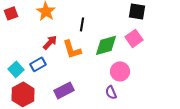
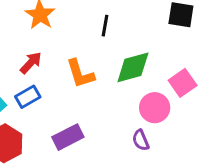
black line: (82, 24) -> (105, 26), moved
pink square: (134, 38) -> (183, 83), moved
red arrow: (50, 42) -> (31, 63), moved

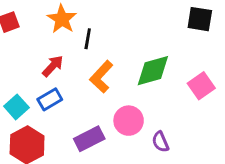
black line: (105, 26) -> (88, 39), moved
orange L-shape: (80, 74) -> (101, 77), turned 60
pink circle: (155, 108) -> (129, 121), moved

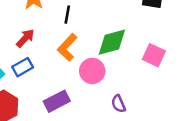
black line: (88, 39) -> (67, 15), moved
pink square: (201, 86) -> (154, 55), turned -30
pink circle: (129, 121) -> (92, 71), moved

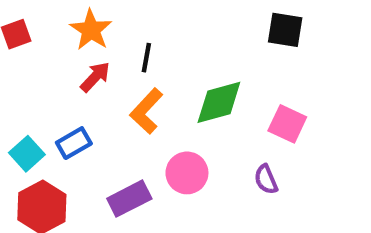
red arrow: (25, 38) -> (95, 77), moved
pink circle: (92, 71) -> (187, 173), moved
purple semicircle: (118, 104) -> (266, 179), moved

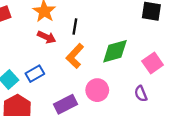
red arrow: (95, 77) -> (47, 37), turned 72
pink square: (287, 124) -> (153, 63), turned 30

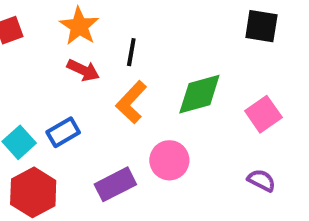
purple semicircle: (141, 94) -> (261, 180), moved, turned 140

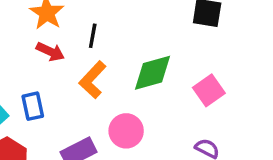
blue rectangle: (63, 132) -> (33, 106), turned -72

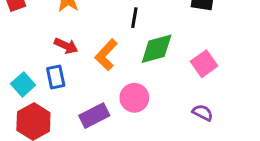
black line: (93, 36) -> (134, 18), moved
red arrow: (50, 52) -> (66, 46), moved

